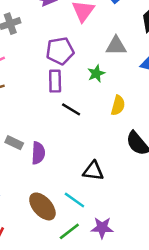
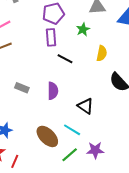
purple semicircle: (38, 153) -> (53, 91), moved
black triangle: (93, 171) -> (85, 106), turned 30

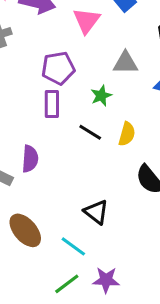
black line: (65, 59) -> (90, 132), moved
purple semicircle: (53, 91) -> (30, 159), moved
brown ellipse: (47, 136) -> (25, 230), moved

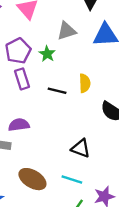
green star: (101, 96) -> (47, 54), moved
purple semicircle: (30, 159) -> (19, 125), turned -84

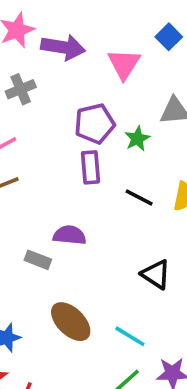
black triangle: (81, 148) -> (156, 274), moved

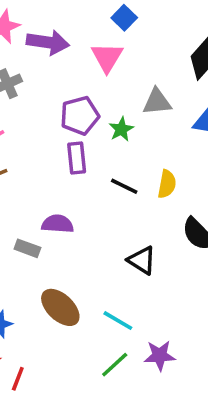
blue square: (169, 37) -> (124, 18), moved

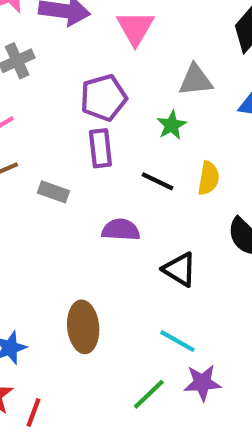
green star: (121, 129) -> (172, 125), moved
purple semicircle: (58, 224) -> (121, 230), moved
gray rectangle: (27, 248) -> (53, 192), moved
brown ellipse: (60, 307) -> (83, 327), turned 42
cyan line: (118, 321) -> (177, 341), moved

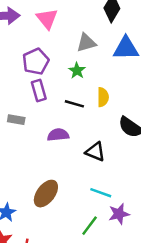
brown ellipse: (83, 327) -> (46, 194), turned 52

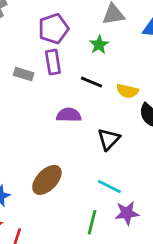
yellow semicircle: (103, 97) -> (127, 91), moved, turned 96
gray rectangle: (16, 120) -> (24, 74), moved
black triangle: (95, 152) -> (109, 139), turned 45
green line: (90, 226) -> (92, 222), turned -30

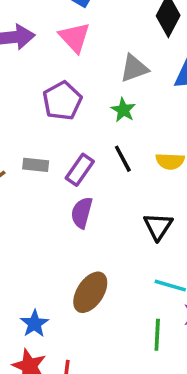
purple rectangle: (53, 62) -> (80, 170), moved, turned 55
black line: (92, 82) -> (123, 159), turned 50
purple semicircle: (69, 115) -> (82, 213), moved, turned -65

